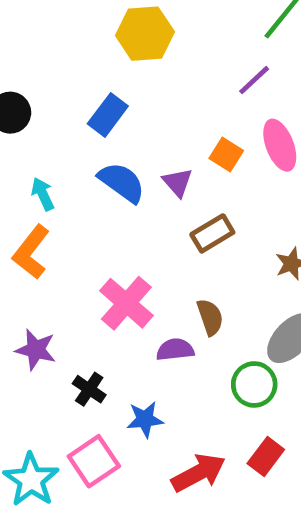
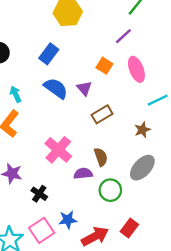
orange square: (226, 154) -> (104, 66), moved
green circle: (254, 384) -> (110, 190), moved
blue star: (145, 419) -> (68, 220), moved

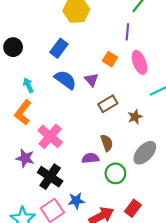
purple line: (123, 36) -> (127, 32), turned -42
brown star: (142, 130) -> (135, 117), moved
pink cross: (58, 150) -> (50, 136), moved
black cross: (39, 194) -> (50, 177), size x1.6

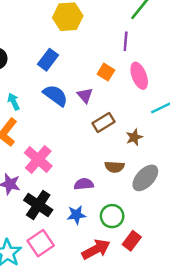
brown semicircle: (107, 143) -> (115, 167), moved, turned 112
green circle: (115, 173) -> (112, 216), moved
blue star: (76, 201) -> (76, 215), moved

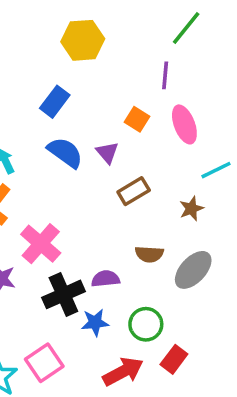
brown star: (134, 137) -> (191, 209), moved
black cross: (38, 205) -> (63, 294), moved, turned 32

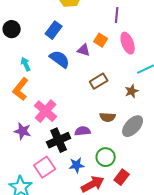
purple triangle: (107, 152) -> (84, 50), moved, turned -32
blue star: (95, 323) -> (77, 165), moved
pink square: (44, 363) -> (45, 167), moved

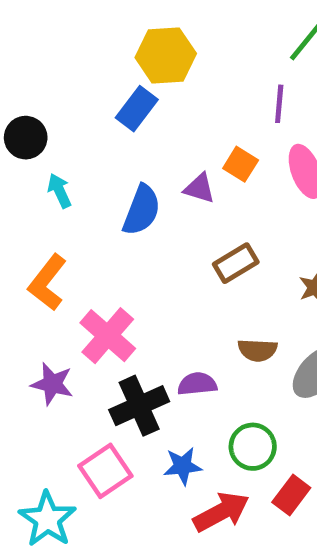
blue rectangle: (54, 30) -> (137, 109), moved
blue semicircle: (60, 59) -> (142, 210), turned 75
cyan arrow: (26, 64) -> (59, 191), moved

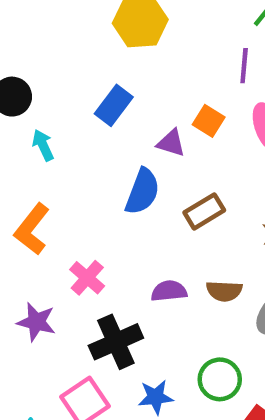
blue rectangle: (137, 109) -> (114, 105), moved
blue semicircle: (142, 210) -> (142, 192), moved
pink cross: (108, 336) -> (87, 278), size x0.7
purple semicircle: (197, 384) -> (169, 291), moved

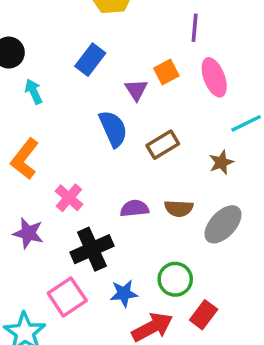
orange square: (209, 121) -> (166, 72), turned 30
purple triangle: (171, 143) -> (136, 90), turned 40
blue semicircle: (142, 192) -> (113, 129), turned -45

